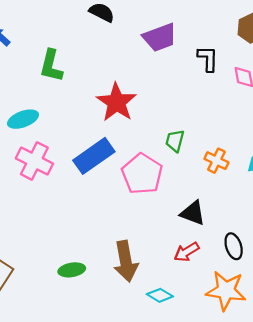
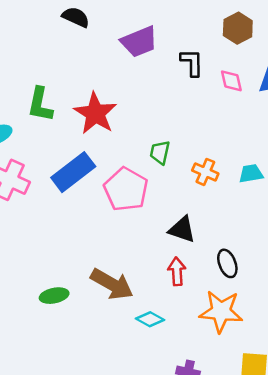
green L-shape: (51, 66) -> (40, 104), moved
red arrow: (186, 252) -> (177, 271), turned 120
brown arrow: (126, 261) -> (112, 284), turned -48

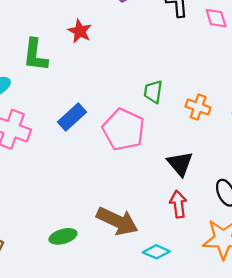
red star: (95, 113) -> (80, 31), moved, size x0.6
blue rectangle: (73, 172) -> (72, 117), size x0.7
black triangle: (182, 229) -> (180, 164), turned 36

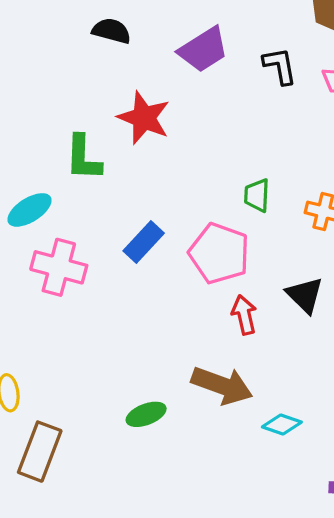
red star: (80, 31) -> (144, 118), size x1.5
red arrow: (178, 204) -> (244, 315), moved

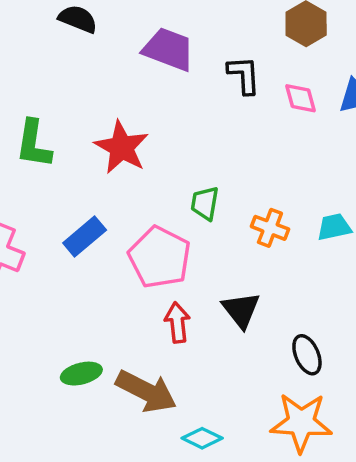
purple trapezoid: (203, 50) -> (169, 49), turned -134
red star: (144, 118) -> (122, 147), moved
green ellipse: (146, 414) -> (81, 374), moved

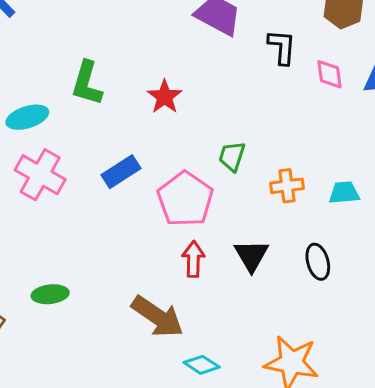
red star: (122, 147) -> (165, 97), size x0.7
orange cross: (270, 228) -> (287, 186), turned -36
black ellipse: (307, 355) -> (318, 262), moved
green ellipse: (81, 374) -> (50, 294), moved

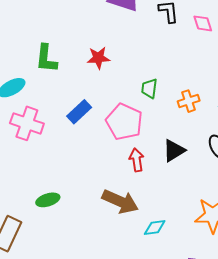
red star: (165, 97) -> (98, 58), turned -30
black triangle: (251, 255) -> (174, 151), turned 40
cyan diamond: (202, 365) -> (155, 228), turned -30

